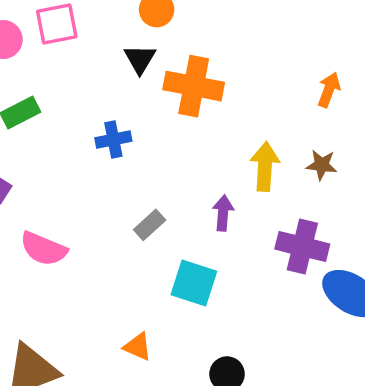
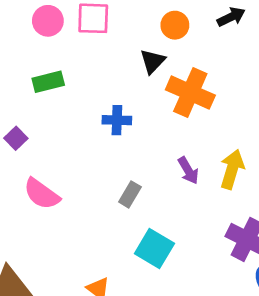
purple arrow: (223, 213) -> (188, 171), moved, turned 132
gray rectangle: (150, 225) -> (130, 194), turned -30

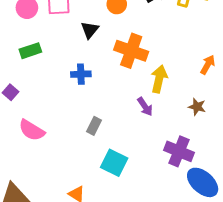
black triangle: (153, 61) -> (90, 30), moved
yellow arrow: (232, 169) -> (159, 79), moved
purple arrow: (188, 171) -> (145, 107), moved

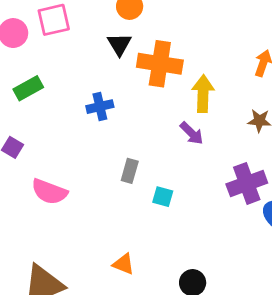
black triangle: (90, 30) -> (119, 44), moved
purple cross: (179, 151) -> (247, 183), turned -32
cyan square: (114, 163) -> (163, 197), moved, size x0.6

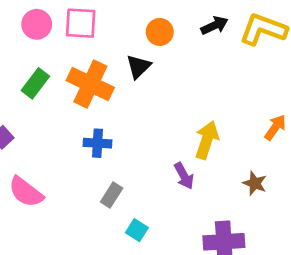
orange cross: (160, 64) -> (90, 84), moved
green rectangle: (28, 88) -> (35, 83), turned -40
blue cross: (100, 107) -> (98, 143), moved

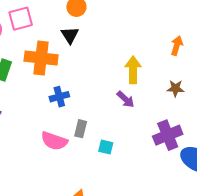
pink semicircle: (26, 192) -> (54, 141), moved

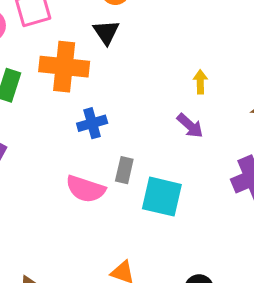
yellow arrow: (133, 70) -> (200, 82), size x0.6
cyan square: (106, 147) -> (162, 197), size x1.8

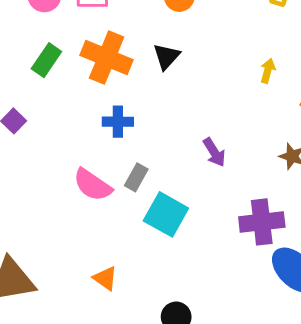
black triangle: (106, 32) -> (167, 57), moved
yellow arrow: (200, 82) -> (268, 71), moved

